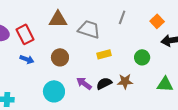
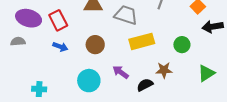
yellow rectangle: (104, 54) -> (142, 41), size x1.6
black semicircle: (104, 83) -> (145, 85), moved
green triangle: (165, 84) -> (206, 73), turned -36

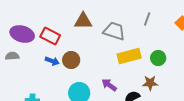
red rectangle: (58, 20) -> (50, 36), turned -36
brown circle: (95, 45) -> (71, 60), moved
green circle: (182, 45) -> (158, 58), moved

